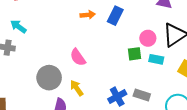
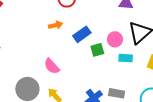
blue rectangle: (115, 16) -> (82, 34), moved, turned 36
green square: (135, 54) -> (97, 50), moved

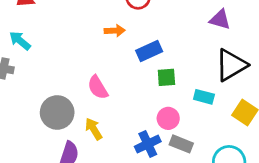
pink circle: (115, 39) -> (168, 118), moved

